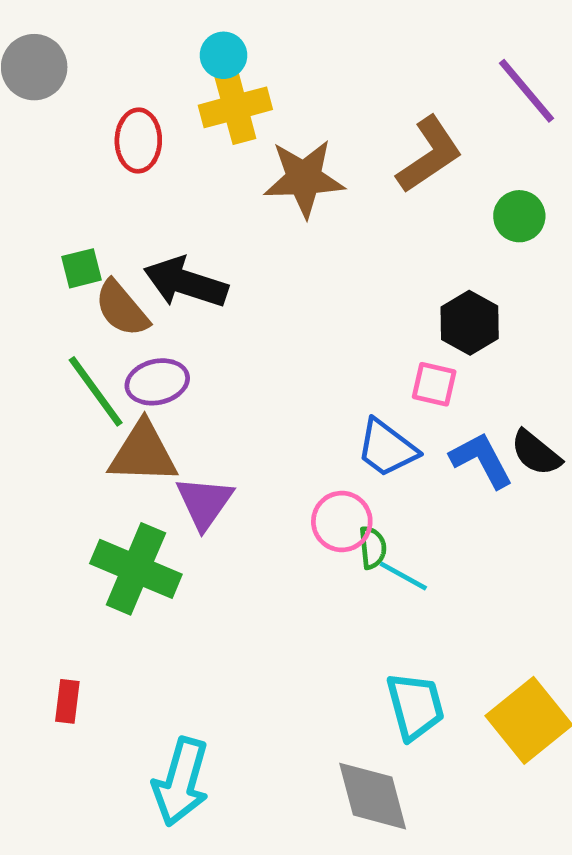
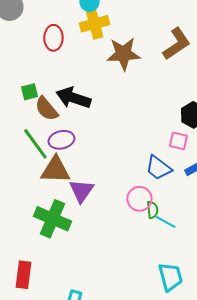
red rectangle: (67, 701) -> (23, 275), size x1.5

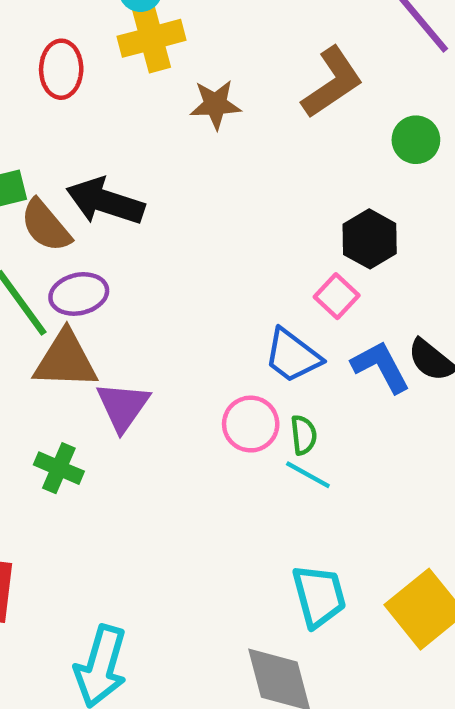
brown star: (123, 54) -> (215, 104), size x0.7
pink square: (178, 141) -> (337, 296), turned 30
green semicircle: (152, 210) -> (304, 435), moved
green cross: (52, 219) -> (59, 468), size x0.6

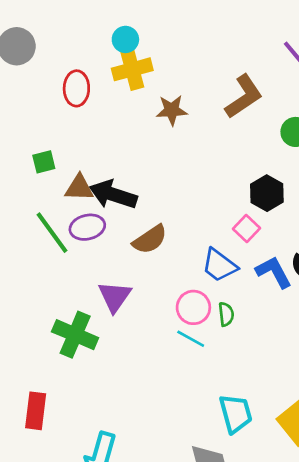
black arrow: (105, 201) -> (113, 195), moved
brown semicircle: (46, 226) -> (150, 239), moved, turned -84
brown triangle: (66, 360) -> (79, 188), moved, size x0.7
green cross: (59, 468) -> (75, 335), size x1.5
cyan line: (308, 475) -> (191, 339), moved

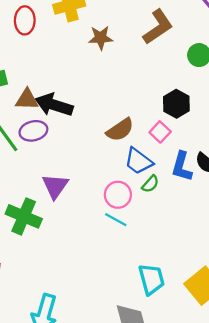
brown semicircle: (150, 239) -> (120, 130), moved
blue L-shape: (274, 272) -> (182, 167), turned -136
green semicircle: (226, 314) -> (150, 184), moved, turned 48

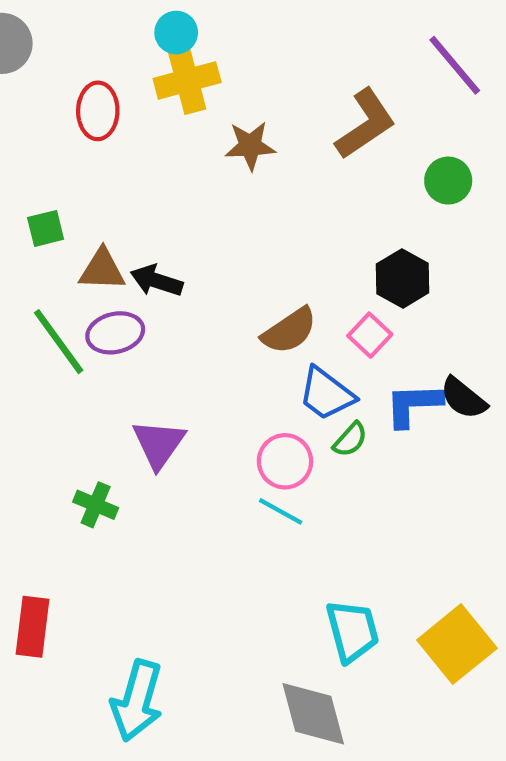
black arrow: (54, 105) -> (157, 281), size x0.7
blue L-shape: (182, 167) -> (413, 405), turned 72
green cross: (24, 216) -> (96, 505), size x0.6

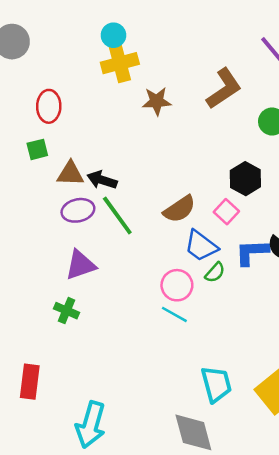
red ellipse: (98, 111) -> (49, 106), moved
green line: (59, 342) -> (117, 215), moved
purple triangle: (159, 444) -> (80, 265), moved, turned 36

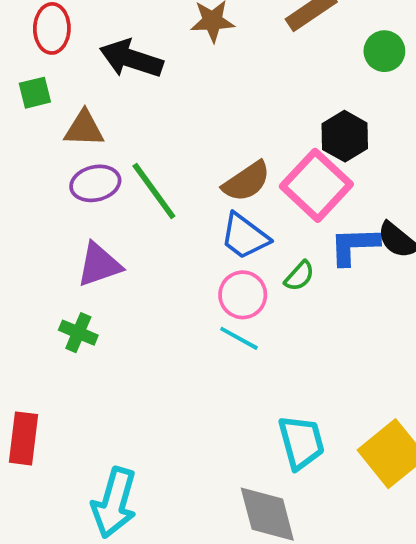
black arrow: (102, 180) -> (131, 59), moved, size x1.4
pink square: (226, 212) -> (316, 185), size x1.8
blue trapezoid: (201, 246) -> (245, 236), moved

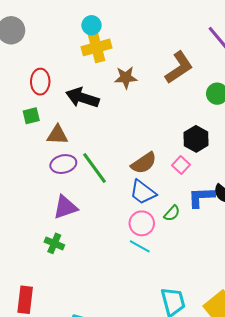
pink square: (316, 185) -> (181, 165), size x0.5

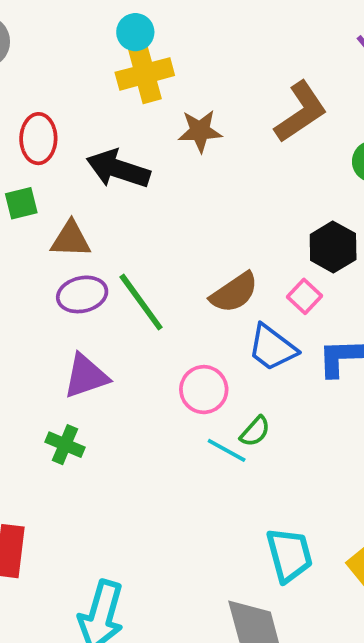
blue trapezoid: (143, 192) -> (272, 348), moved
green semicircle: (172, 213) -> (255, 431), moved
pink circle: (142, 223) -> (204, 390), moved

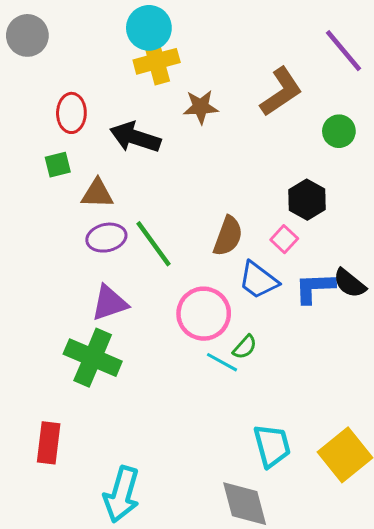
cyan circle: (135, 32) -> (149, 28), size x1.5
brown semicircle: (234, 293) -> (228, 236), turned -36
pink circle: (204, 390) -> (204, 314), size x1.4
green cross: (65, 445) -> (93, 358), size x1.8

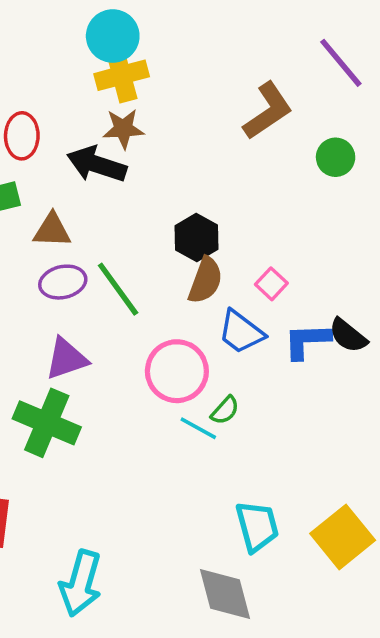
brown star: (201, 107) -> (123, 129), moved
black hexagon: (307, 200) -> (196, 237), moved

